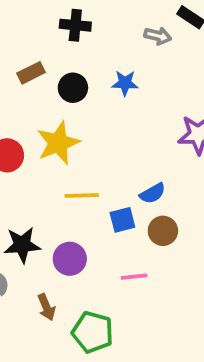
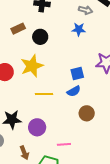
blue star: (125, 83) -> (79, 29), moved
blue semicircle: (153, 193) -> (74, 91), moved
blue square: (122, 220) -> (77, 74), moved
pink line: (134, 277) -> (64, 144), moved

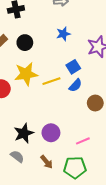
blue star: (79, 29) -> (63, 34), moved
yellow star: (32, 66) -> (26, 74), turned 30
yellow line: (44, 94) -> (51, 81), moved

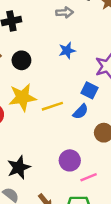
blue square: (73, 67) -> (90, 90), moved, turned -32
purple circle: (51, 133) -> (70, 160), moved

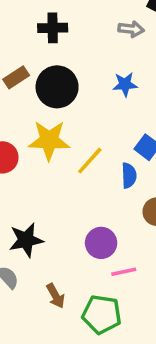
black circle: (21, 60) -> (57, 87), size x1.5
yellow line: (52, 106) -> (90, 161), turned -40
blue semicircle: (81, 112) -> (129, 175), turned -56

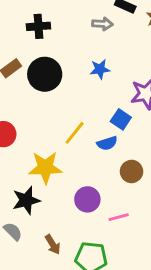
yellow star: (49, 140) -> (45, 167), moved
blue semicircle: (129, 175) -> (107, 143), turned 78
pink line: (124, 272) -> (119, 217), moved

